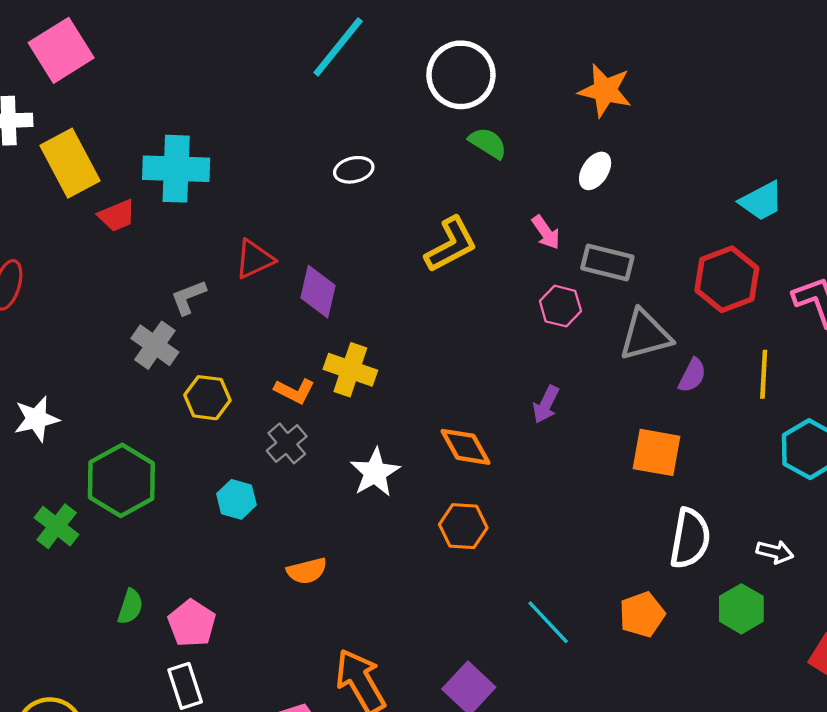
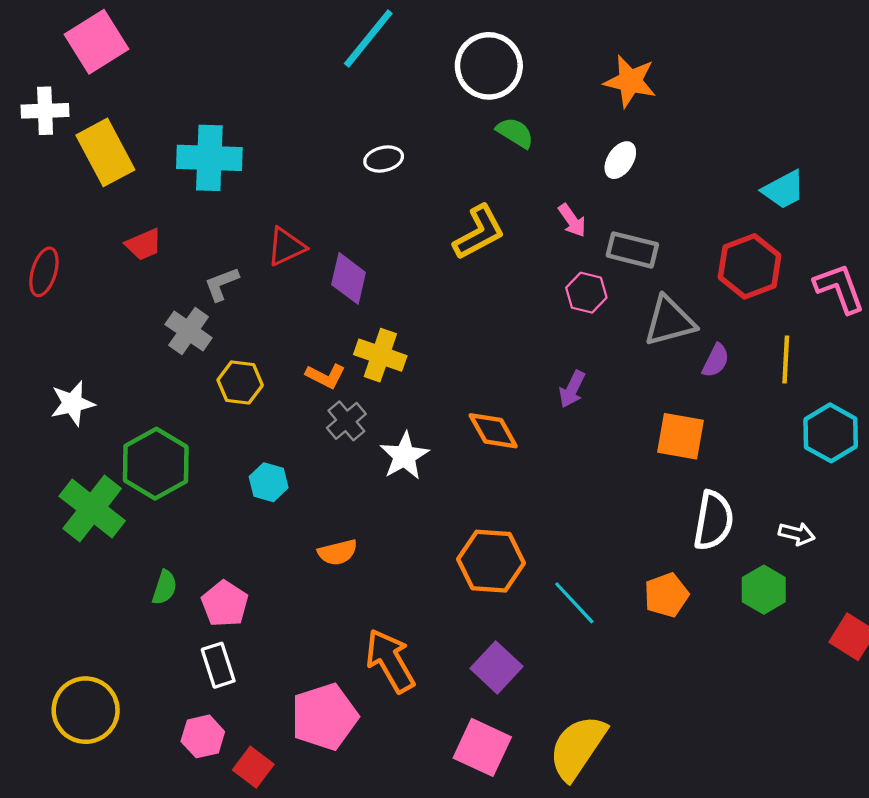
red trapezoid: (117, 216) -> (144, 244), moved
gray cross: (287, 443) -> (346, 421), moved
green cross: (57, 526) -> (92, 509), size x1.5
orange hexagon: (463, 526) -> (491, 561), moved, size x1.4

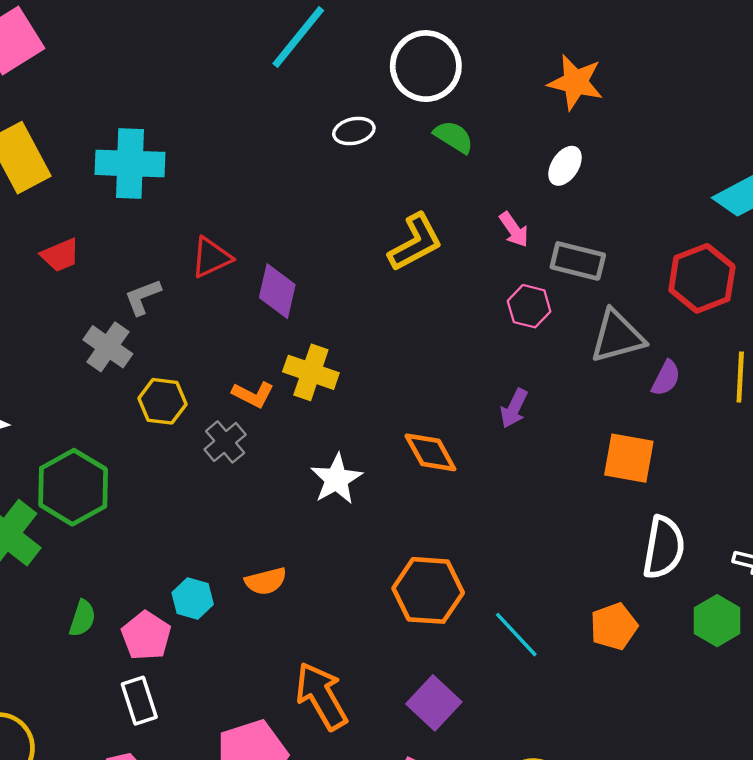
white ellipse: (384, 159) -> (354, 131), moved
gray cross: (346, 421) -> (225, 442), moved
cyan hexagon: (269, 482) -> (193, 599), moved

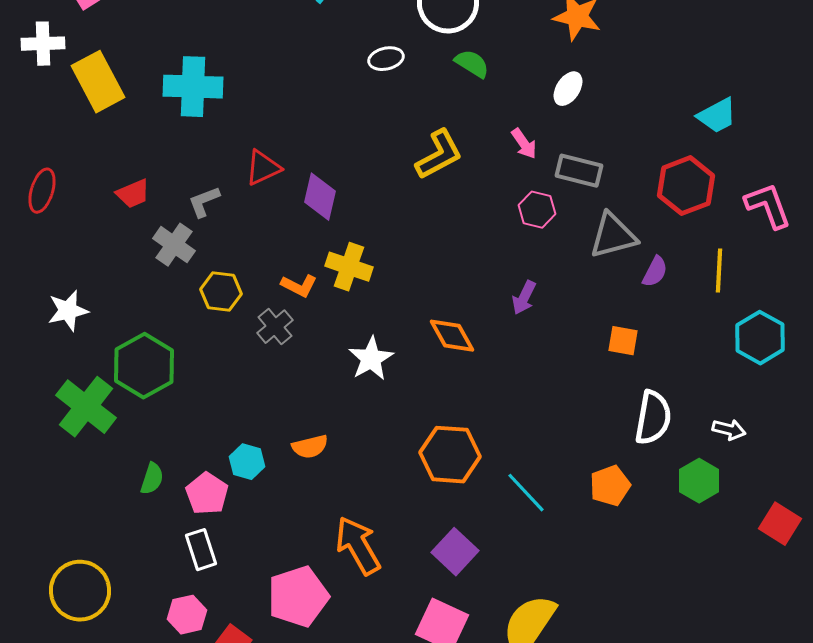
red trapezoid: (60, 255) -> (133, 194), moved
orange square: (629, 458) -> (623, 341), size x0.7

